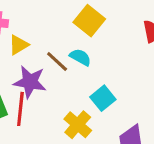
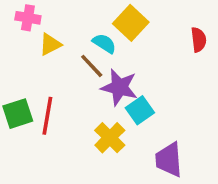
cyan semicircle: (80, 57) -> (104, 43), moved
purple star: (30, 82) -> (119, 87), moved

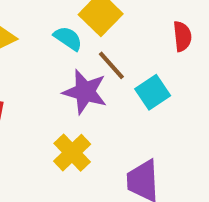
brown line: (92, 66) -> (111, 65), moved
cyan square: (140, 110) -> (153, 92), moved

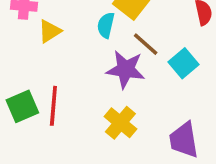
cyan semicircle: (68, 38) -> (106, 25), turned -105

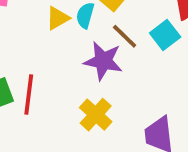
yellow triangle: (50, 31) -> (58, 18), moved
cyan square: (184, 63) -> (165, 35), moved

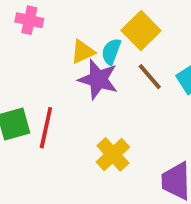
purple star: (103, 61) -> (98, 79), moved

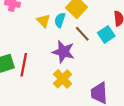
yellow triangle: (83, 52) -> (43, 21), turned -48
purple star: (98, 79) -> (63, 52), moved

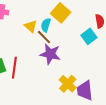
brown line: (82, 34) -> (44, 37), moved
yellow cross: (63, 79) -> (68, 84), moved

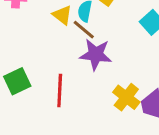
red line: (14, 68) -> (60, 91), moved

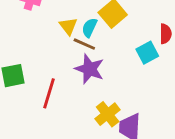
brown line: (84, 30) -> (84, 44), turned -30

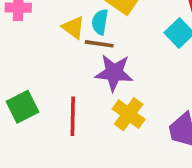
yellow cross: (108, 114) -> (129, 114), moved

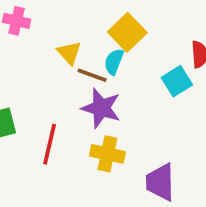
cyan semicircle: (100, 22) -> (114, 62), moved
yellow cross: (129, 114) -> (107, 154), turned -36

